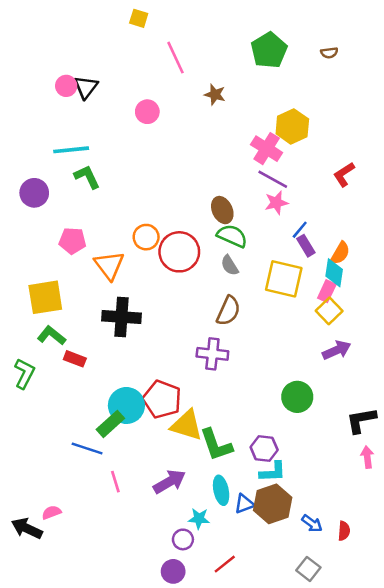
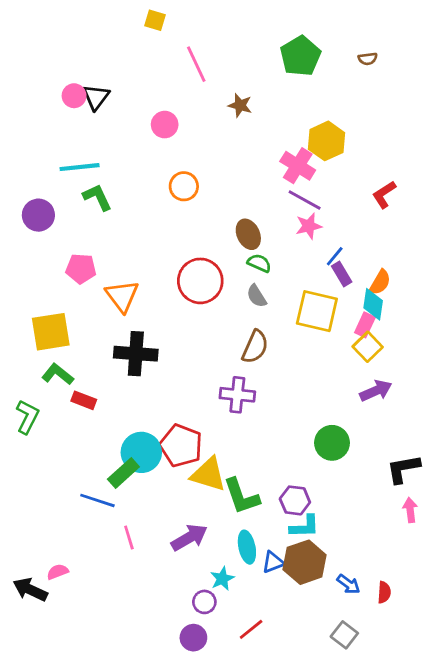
green semicircle: (232, 236) -> (259, 263), size x0.7
orange circle: (146, 237) -> (184, 186), moved
cyan star: (199, 519) -> (222, 579), turned -30

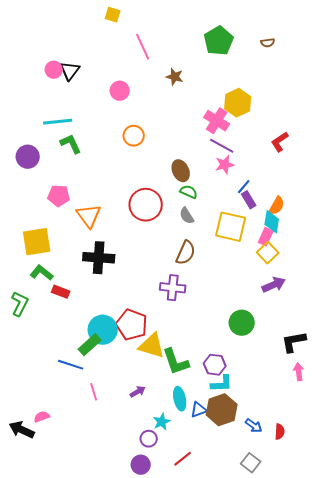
purple arrow: (189, 537) -> (138, 392), size x0.6

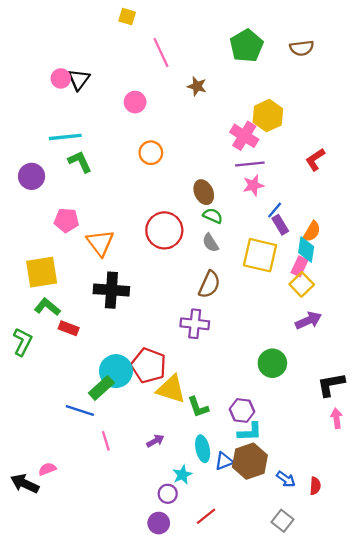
brown semicircle: (268, 43) -> (302, 48), size x1.5
purple line: (222, 146) -> (250, 164), turned -35
green L-shape: (176, 362) -> (198, 407), size x0.7

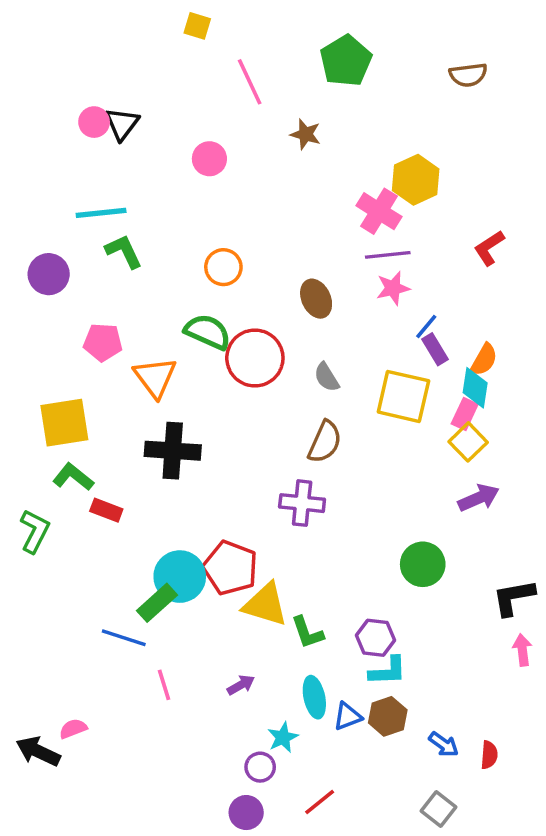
green pentagon: (247, 46) -> (346, 61), moved
orange circle: (151, 153) -> (223, 267), moved
green semicircle: (213, 216) -> (208, 332), moved, size x1.5
brown hexagon: (250, 461) -> (388, 716), size x0.7

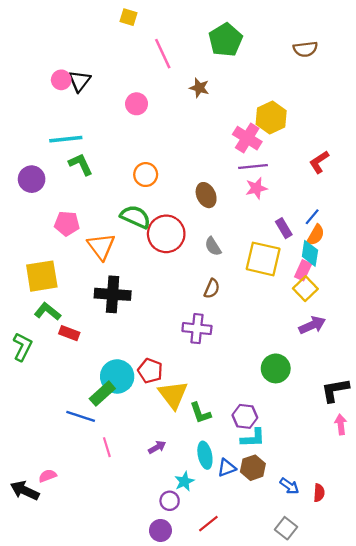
blue line: (426, 327) -> (312, 217), moved
brown semicircle: (325, 442) -> (212, 289), size x0.7
red pentagon: (230, 568) -> (150, 371), size x0.7
yellow triangle: (265, 605) -> (173, 395), turned 36

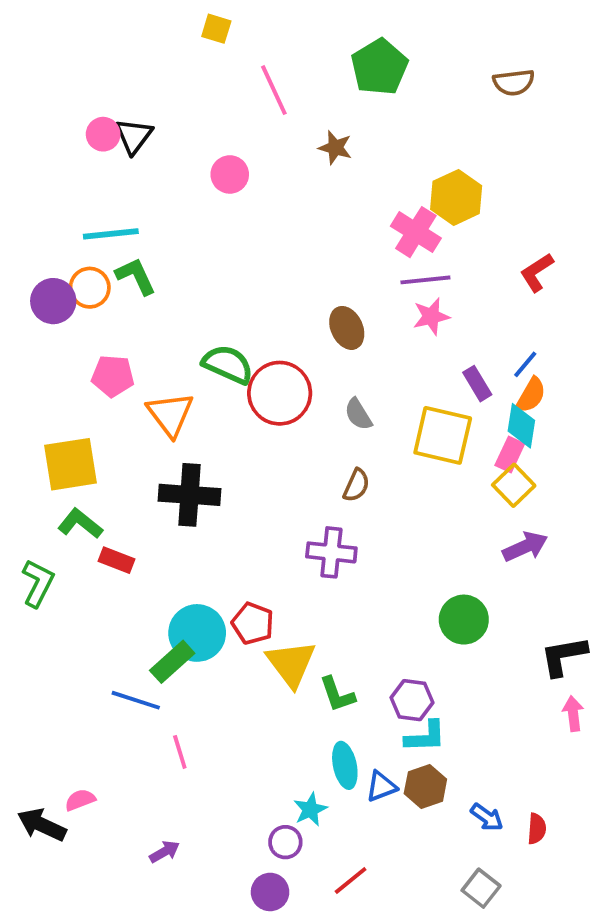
orange circle: (146, 175) -> (90, 288), moved
purple arrow: (157, 447) -> (165, 852), moved

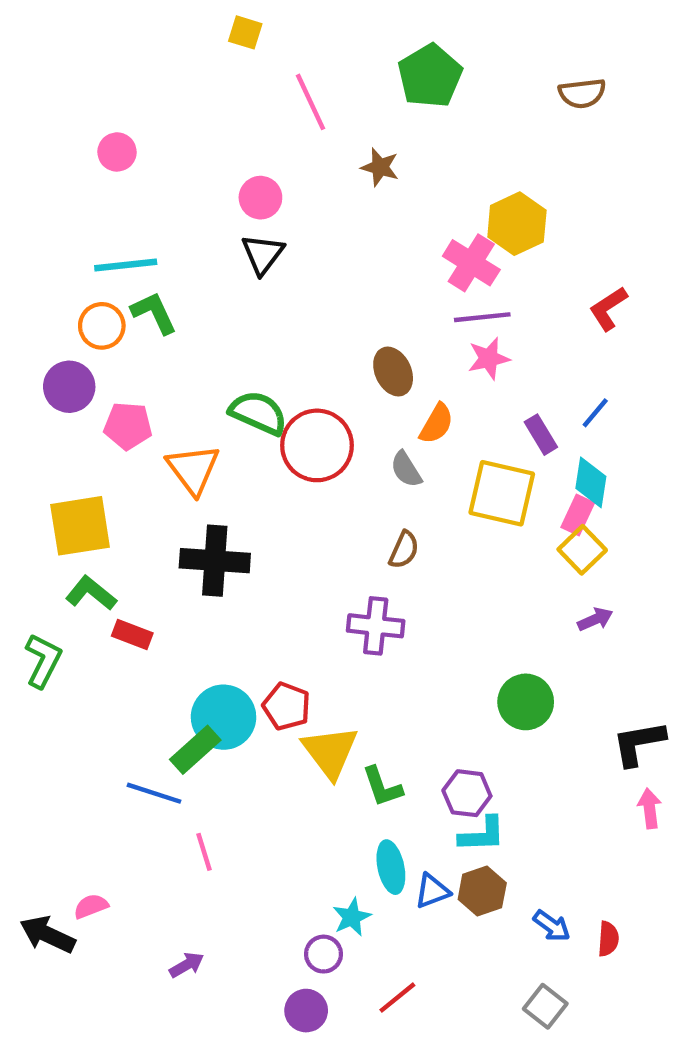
black triangle: (134, 136) -> (263, 254), moved
purple circle: (53, 301) -> (69, 387), moved
orange semicircle: (531, 395) -> (437, 424), moved
purple arrow: (525, 547) -> (595, 619), size x0.7

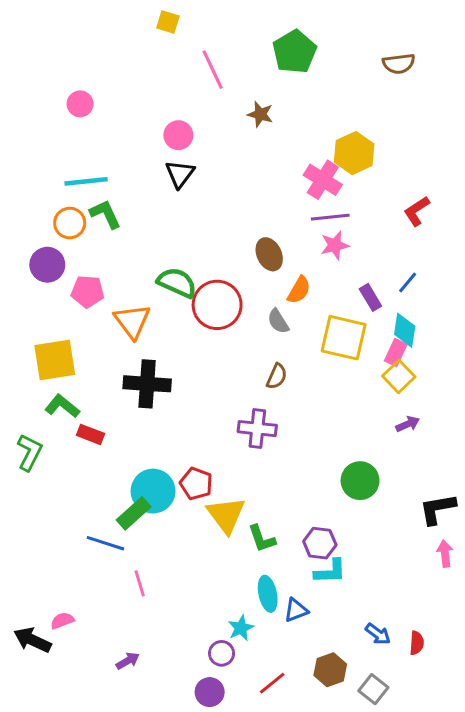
brown hexagon: (482, 891) -> (330, 670), moved

